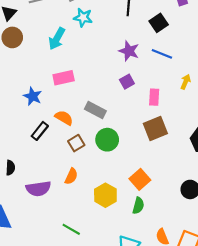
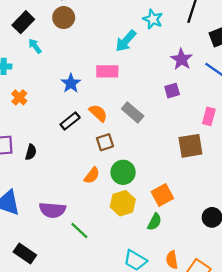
cyan star: (83, 18) -> (153, 19), moved
cyan arrow: (57, 39) -> (126, 41), moved
pink rectangle: (154, 97) -> (209, 116), moved
green circle: (107, 140) -> (123, 172), moved
purple semicircle: (38, 189) -> (52, 210), moved

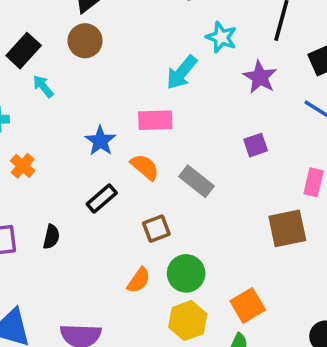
purple star: (182, 59) -> (260, 77), moved
orange semicircle: (98, 113) -> (145, 167), moved
black semicircle: (31, 152) -> (51, 237), moved

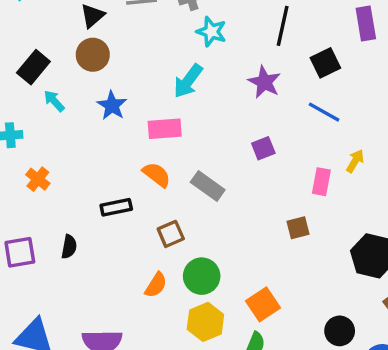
cyan star: (221, 37) -> (211, 32), moved
blue star: (100, 141) -> (112, 105), moved
black rectangle: (102, 199) -> (116, 207), turned 32
brown square: (287, 228) -> (298, 228), size x0.6

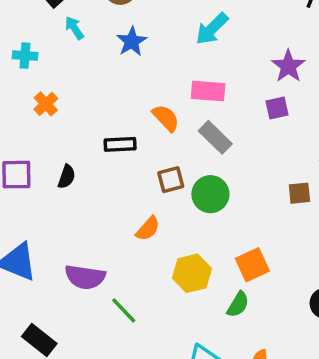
purple star: (264, 82) -> (288, 66), moved
pink rectangle: (165, 129) -> (208, 91), moved
green circle: (202, 276) -> (210, 194), moved

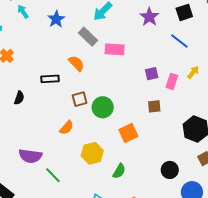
purple star: (288, 66) -> (149, 17), moved
pink rectangle: (208, 91) -> (115, 49), moved
purple square: (277, 108) -> (152, 74), moved
gray rectangle: (215, 137) -> (88, 37), moved
orange square: (252, 265) -> (128, 133), moved

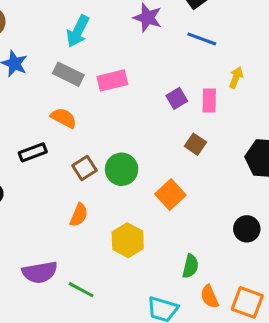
brown square: (154, 106) -> (195, 144), turned -32
green semicircle: (119, 171) -> (190, 266), moved

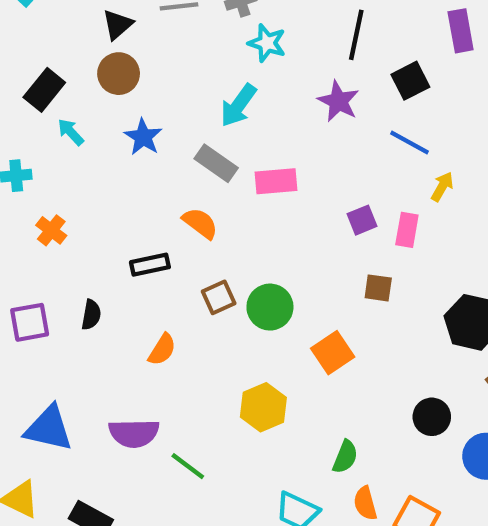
yellow arrow: (236, 77) -> (442, 187), moved
brown square: (195, 144) -> (378, 288), turned -35
orange semicircle: (79, 215) -> (162, 350), moved

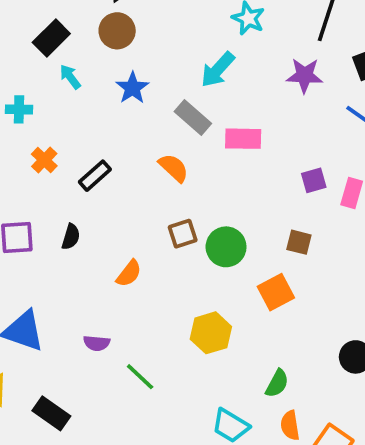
purple star: (338, 101) -> (305, 75), turned -30
black rectangle: (150, 265) -> (95, 176), moved, turned -36
brown square: (378, 288) -> (299, 242), moved
purple semicircle: (134, 433) -> (97, 343), size x0.6

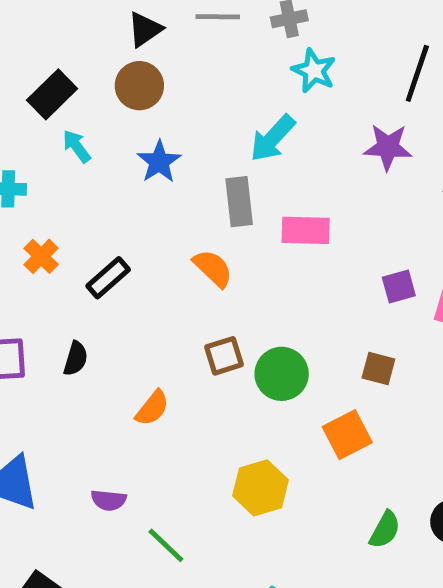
gray rectangle: (193, 118) -> (239, 202), turned 42
green semicircle: (277, 383) -> (385, 530), moved

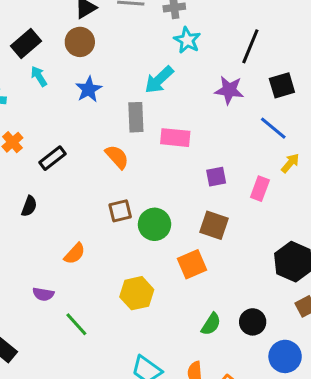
purple square: (399, 287) -> (216, 177), moved
brown square: (378, 369) -> (214, 225), size x1.4
orange semicircle: (152, 408) -> (75, 254), moved

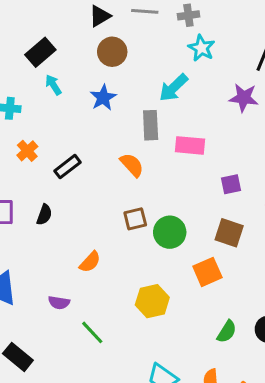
brown circle: (80, 42) -> (112, 52), moved

